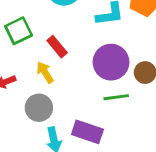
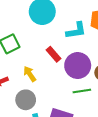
red rectangle: (57, 47) -> (53, 54), moved

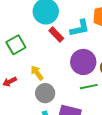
red rectangle: (53, 54) -> (56, 35), moved
gray circle: (26, 100) -> (45, 93), moved

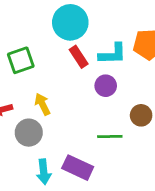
purple circle: (83, 62) -> (106, 86), moved, size x0.6
gray circle: (45, 93) -> (29, 133), moved

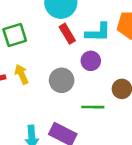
yellow arrow: (42, 104) -> (21, 74), moved
gray circle: (29, 133) -> (62, 80), moved

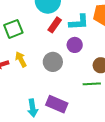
red rectangle: (67, 34) -> (55, 25), turned 70
green line: (93, 107) -> (92, 84), moved

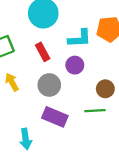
red rectangle: (55, 25) -> (43, 52), moved, turned -63
purple rectangle: (57, 104) -> (55, 117), moved

